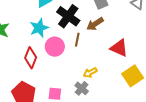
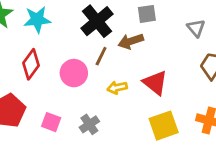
cyan star: (39, 28) -> (37, 20), moved
pink circle: (55, 47) -> (74, 73), moved
yellow arrow: (90, 73) -> (117, 88), moved

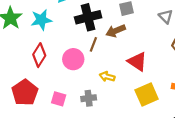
black cross: (97, 21) -> (88, 17), turned 30
yellow arrow: (117, 88) -> (107, 77), moved, turned 32
gray cross: (89, 124) -> (89, 98), turned 32

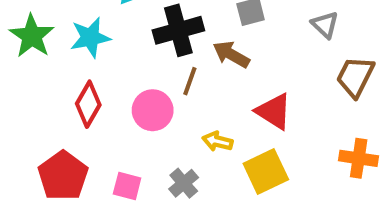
brown arrow: (116, 31) -> (231, 54), turned 54
yellow square: (147, 95) -> (266, 171), moved
gray cross: (89, 98) -> (184, 183), turned -32

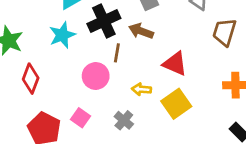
cyan star: (90, 37) -> (62, 35), moved
red diamond: (88, 104) -> (31, 79), moved
pink square: (127, 186) -> (81, 118), moved, turned 30

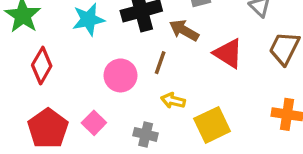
brown line: (117, 53) -> (160, 63), moved
red triangle: (175, 64) -> (228, 53), moved
gray cross: (124, 120) -> (146, 134), turned -36

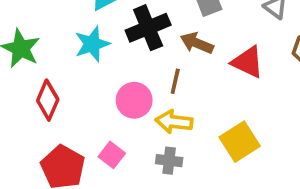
yellow arrow: (173, 101) -> (174, 122), moved, size x1.4

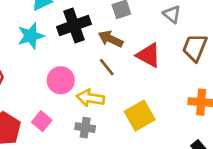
brown line: (175, 81) -> (107, 67), moved, turned -54

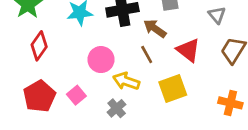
yellow square: (140, 116) -> (173, 88), moved
gray cross: (85, 128) -> (117, 108), turned 30

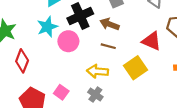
red triangle: (188, 50) -> (152, 41), moved
brown line: (147, 54) -> (108, 46), turned -32
pink circle: (101, 60) -> (68, 41), moved

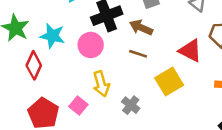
cyan star: (47, 27) -> (52, 36), moved, turned 30
yellow arrow: (98, 71) -> (101, 84), moved, turned -114
gray cross: (95, 95) -> (131, 105), moved

